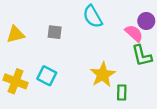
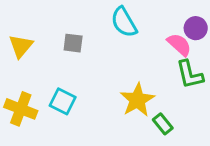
yellow triangle: (16, 34) -> (21, 46), turned -36
green rectangle: (122, 93) -> (163, 124), turned -40

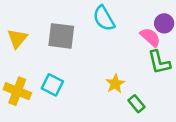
gray square: (73, 43) -> (61, 36), size x1.6
yellow star: (137, 100) -> (115, 84), size x0.7

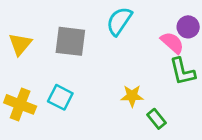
cyan semicircle: (104, 18) -> (119, 21), turned 64
yellow star: (115, 84) -> (132, 96), turned 30

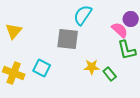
gray square: (70, 41) -> (68, 39), moved
green rectangle: (157, 119) -> (110, 74), moved

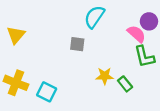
gray square: (68, 39) -> (77, 44), size x0.6
cyan square: (42, 68) -> (47, 92), moved

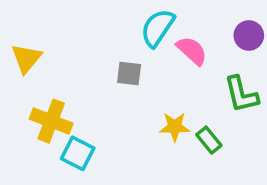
pink semicircle: (136, 34) -> (192, 51), moved
yellow cross: (16, 83) -> (51, 121), moved

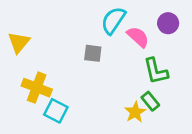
purple circle: (249, 35) -> (168, 23), moved
green L-shape: (241, 94) -> (156, 71), moved
yellow star: (175, 127) -> (135, 112), moved, turned -30

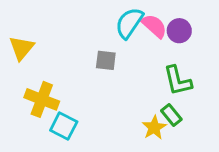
purple circle: (168, 23) -> (179, 31), moved
pink semicircle: (138, 37) -> (154, 26), moved

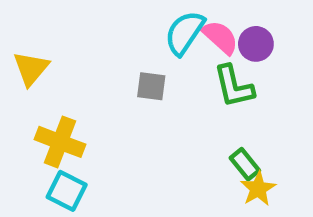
green L-shape: (178, 81) -> (234, 86), moved
cyan square: (64, 126) -> (67, 191), moved
yellow star: (154, 128) -> (258, 189), moved

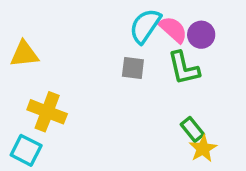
yellow triangle: (31, 68) -> (24, 54), turned 44
gray square: (151, 86) -> (133, 68), moved
cyan square: (67, 191) -> (26, 150), moved

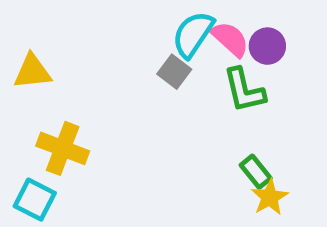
gray square: (133, 68) -> (174, 72), moved, turned 30

